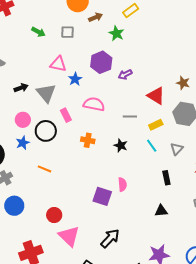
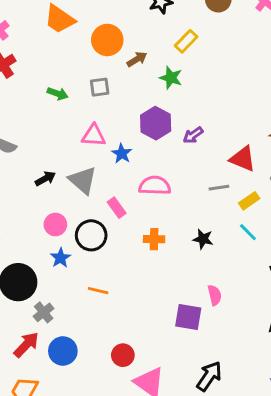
gray line: (130, 117) -> (219, 188), moved

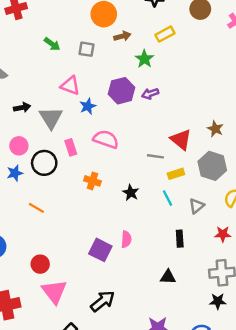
purple arrow: (193, 135) -> (150, 94), moved

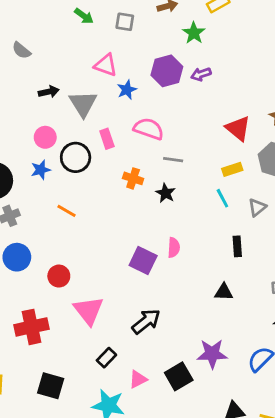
gray line: (155, 156) -> (173, 160), moved
black star: (131, 193) -> (166, 193), moved
red circle: (40, 264) -> (59, 276), moved

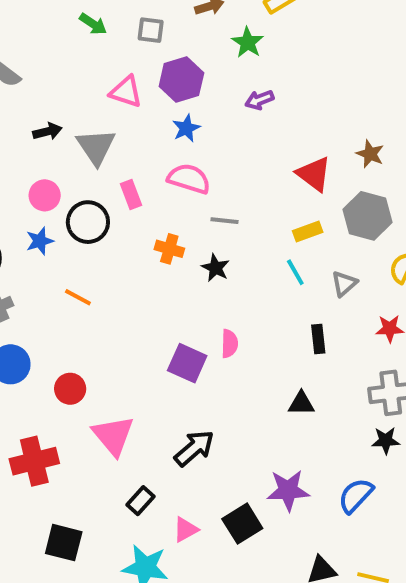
purple hexagon: (167, 71) -> (181, 80), moved
blue star: (127, 90) -> (186, 128), moved

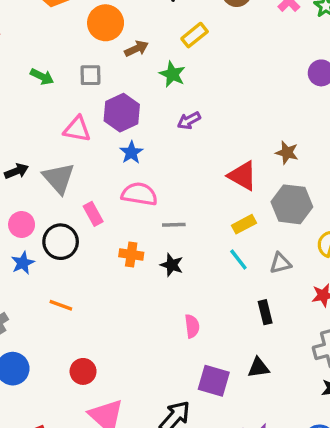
gray triangle: (344, 284) -> (280, 263), turned 35
purple square: (187, 363) -> (214, 381), moved
red circle: (70, 389) -> (83, 371), moved

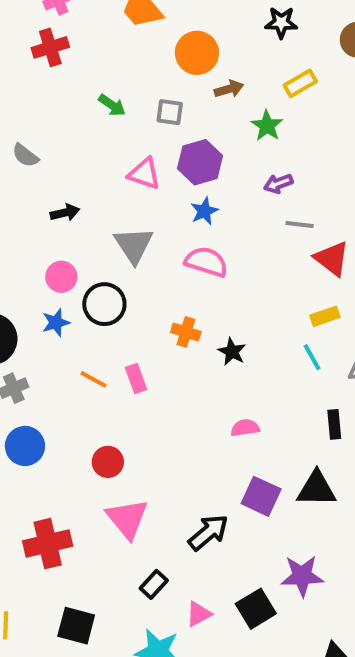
gray triangle: (59, 178) -> (134, 245), moved
pink rectangle: (93, 214) -> (136, 378), moved
gray line: (174, 225) -> (300, 224), moved
pink semicircle: (192, 326) -> (245, 428), turned -100
black triangle: (259, 368) -> (316, 489), size x1.5

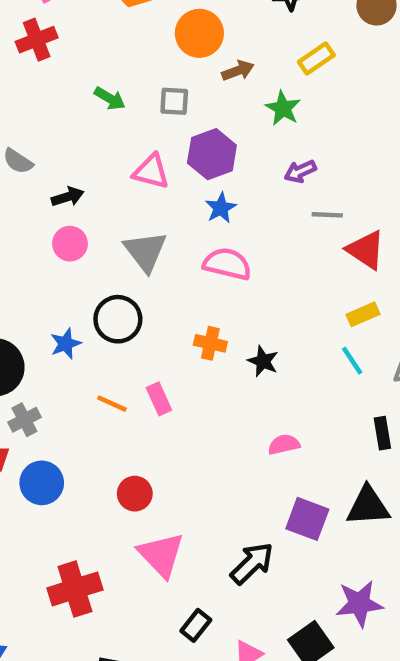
black arrow: (65, 213) -> (68, 197), moved
pink circle: (61, 277) -> (70, 244), moved

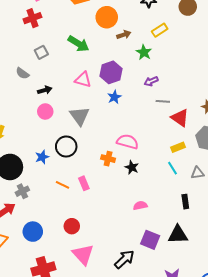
green arrow: (110, 98) -> (78, 44), moved, size x1.5
gray square: (174, 101) -> (41, 52), moved, turned -32
pink semicircle: (227, 264) -> (128, 142), moved
blue circle: (42, 483) -> (33, 232), moved

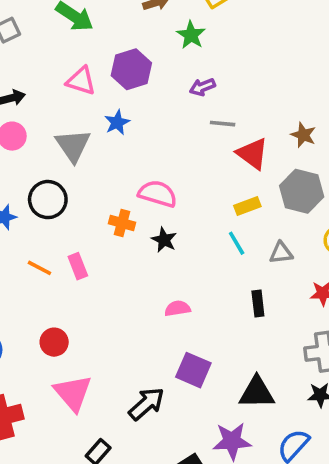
blue star: (114, 97) -> (117, 122), moved
black triangle: (178, 235) -> (257, 393), moved

